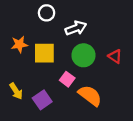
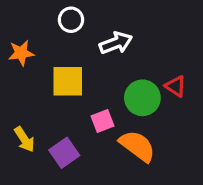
orange star: (19, 44) -> (21, 53), moved
green circle: (83, 55) -> (142, 98), moved
pink square: (67, 79) -> (103, 121), turned 32

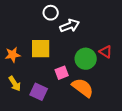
white circle: (71, 20) -> (51, 13), moved
orange star: (21, 53) -> (13, 55), moved
purple square: (64, 153) -> (39, 92), turned -30

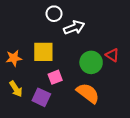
pink square: (62, 73) -> (55, 77), moved

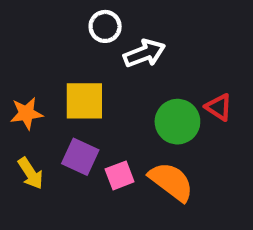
pink square: (55, 77) -> (120, 175), moved
purple square: (41, 97) -> (80, 157), moved

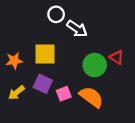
white arrow: (144, 53) -> (77, 29), turned 55
yellow arrow: (31, 173) -> (16, 93), turned 84

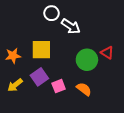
purple square: (43, 84) -> (39, 77), turned 30
orange semicircle: (91, 97) -> (84, 89), size x0.7

